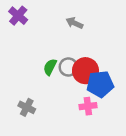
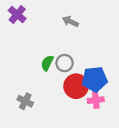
red circle: (85, 71) -> (76, 86), moved
pink cross: (88, 106) -> (96, 100), moved

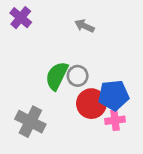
green semicircle: (47, 63) -> (57, 76), size x1.5
gray cross: (25, 101) -> (30, 122), size x1.5

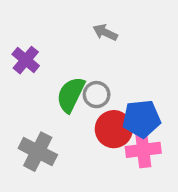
purple cross: (21, 18) -> (26, 60), moved
pink cross: (115, 120) -> (143, 150), size x1.4

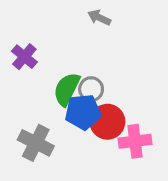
gray arrow: (105, 32) -> (99, 18), moved
blue pentagon: (141, 119) -> (83, 112), moved

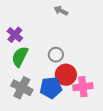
green semicircle: (67, 89) -> (20, 57), moved
blue pentagon: (83, 112) -> (51, 88), moved

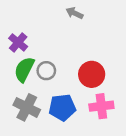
gray circle: (56, 55) -> (46, 71), moved
red circle: (66, 75) -> (92, 74), moved

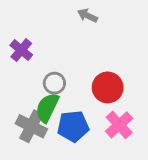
green semicircle: (24, 69) -> (47, 108), moved
pink cross: (101, 106) -> (119, 125), turned -35

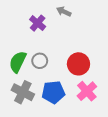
purple cross: (21, 50) -> (38, 23), moved
green semicircle: (47, 108) -> (18, 62), moved

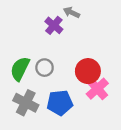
purple cross: (38, 23) -> (54, 25), moved
pink cross: (87, 91) -> (97, 89), moved

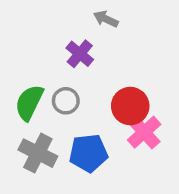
purple cross: (54, 25) -> (80, 54), moved

